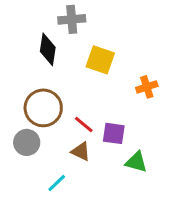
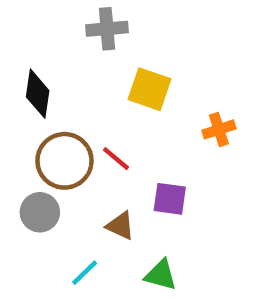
black diamond: (48, 49) -> (38, 94), moved
red line: (84, 124) -> (116, 159), moved
green triangle: (136, 162) -> (161, 275), moved

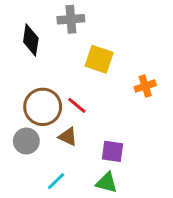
black diamond: (38, 94) -> (31, 40), moved
purple square: (170, 199) -> (112, 151), moved
brown triangle: (120, 226) -> (68, 137), moved

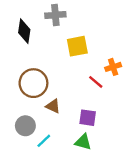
yellow square: (99, 59) -> (77, 46), turned -30
red line: (77, 105) -> (96, 82), moved
gray circle: (26, 141) -> (25, 126), moved

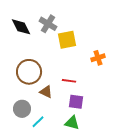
gray cross: (55, 15) -> (48, 24), moved, turned 36
black diamond: (24, 31) -> (21, 27), turned -35
red line: (96, 82) -> (69, 81), moved, turned -32

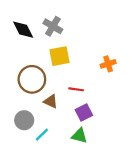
yellow square: (67, 40) -> (60, 56), moved
purple square: (76, 102) -> (84, 112), turned -35

